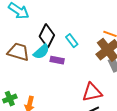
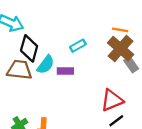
black diamond: (47, 36) -> (29, 48), moved
cyan rectangle: (72, 41) -> (78, 46), turned -72

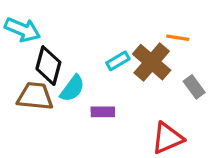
brown cross: (121, 49) -> (152, 62), moved
purple rectangle: (65, 71) -> (103, 112), moved

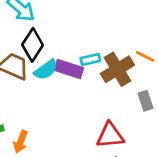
purple rectangle: (103, 112) -> (69, 69), moved, size x1.4

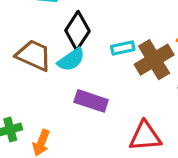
black diamond: (33, 45) -> (77, 31), moved
purple rectangle: (69, 69) -> (91, 101), moved

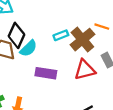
black diamond: (77, 31) -> (17, 35), moved
red triangle: (145, 136) -> (85, 70), moved

